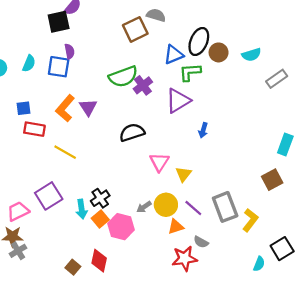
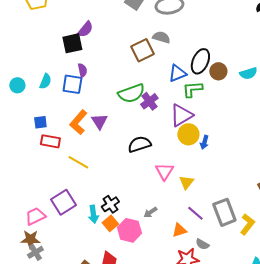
yellow circle: (166, 205) -> (188, 134), moved

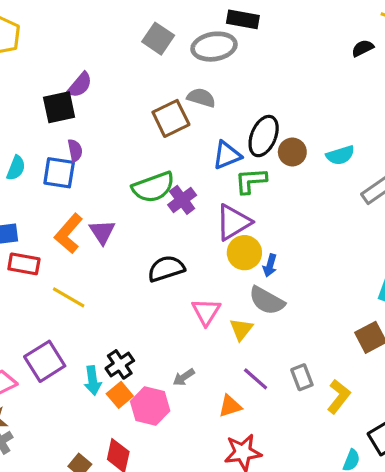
gray rectangle: (224, 212) -> (302, 377), size x0.6
gray semicircle: (202, 244) -> (267, 301), moved, size x1.6

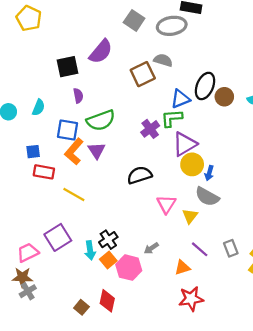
purple semicircle: (80, 85) -> (101, 52), moved, size x1.4
blue square: (59, 173) -> (67, 130), moved
green L-shape: (251, 181) -> (172, 118), moved
green semicircle: (153, 187) -> (101, 120), moved

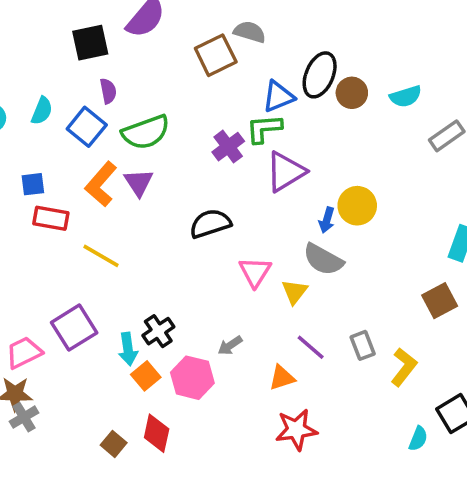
blue square: (67, 130) -> (87, 127), moved, turned 30
yellow circle: (192, 164) -> (357, 206), moved
orange square: (108, 260) -> (146, 376), moved

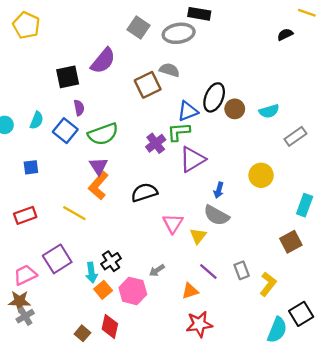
orange L-shape: (101, 184) -> (98, 186), moved
yellow circle: (357, 206) -> (261, 175), moved
red rectangle: (51, 218) -> (25, 215), moved, turned -30
cyan semicircle: (418, 439) -> (277, 330), size x1.6

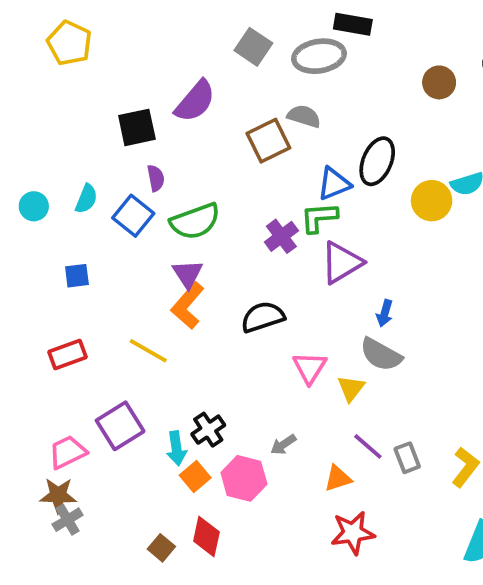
brown circle: (235, 109) -> (439, 82), moved
yellow circle: (261, 175) -> (432, 201), moved
gray rectangle: (242, 270) -> (407, 458), moved

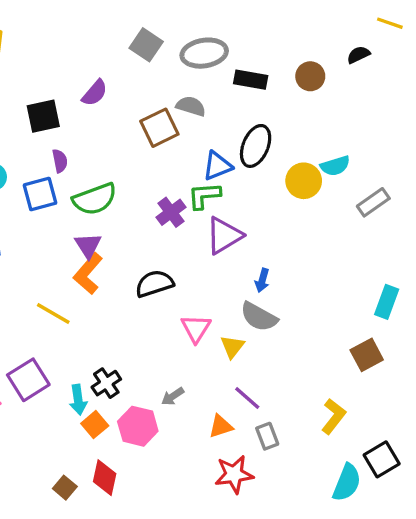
black rectangle: (353, 24) -> (251, 80), moved
purple semicircle: (195, 101) -> (95, 93), size x0.7
blue square: (133, 216) -> (40, 194), turned 36
gray rectangle: (407, 458) -> (267, 436), moved

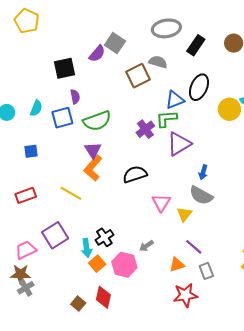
gray square: (146, 45) -> (115, 43), moved
black rectangle: (251, 80) -> (196, 45), turned -66

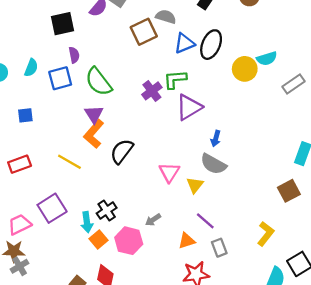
blue triangle: (175, 100) -> (184, 43), moved
green semicircle: (97, 121) -> (98, 82), turned 72
black semicircle: (135, 174) -> (122, 151), moved, turned -35

